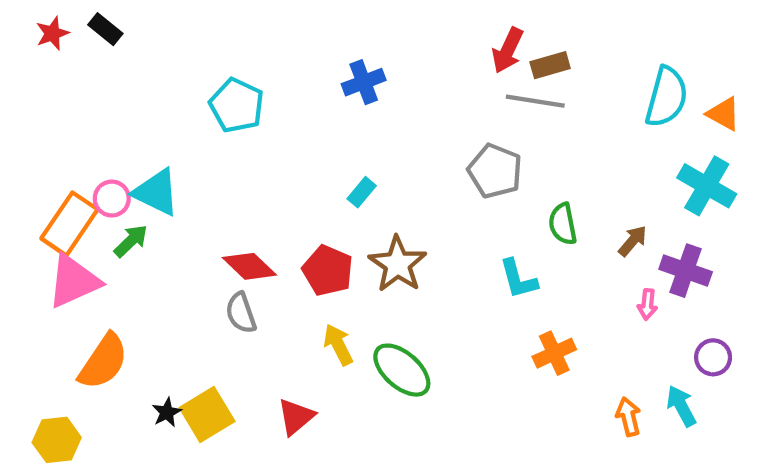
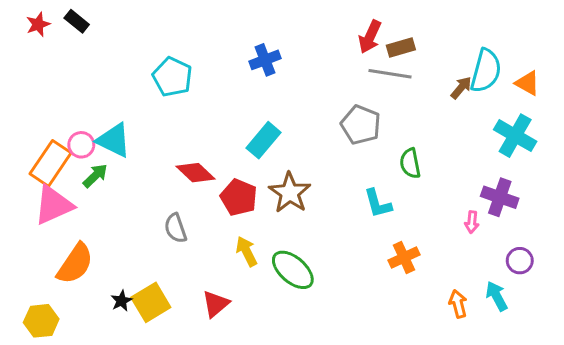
cyan rectangle: (362, 192) -> (263, 140), size x1.6
brown arrow: (633, 241) -> (461, 88), moved
red diamond: (249, 266) -> (196, 173), moved

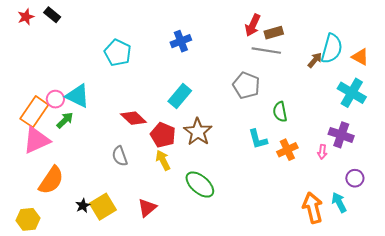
yellow arrow: (246, 251) -> (163, 160), moved
orange cross: (404, 258) -> (287, 150), moved
orange arrow: (458, 304) -> (313, 208), size x1.6

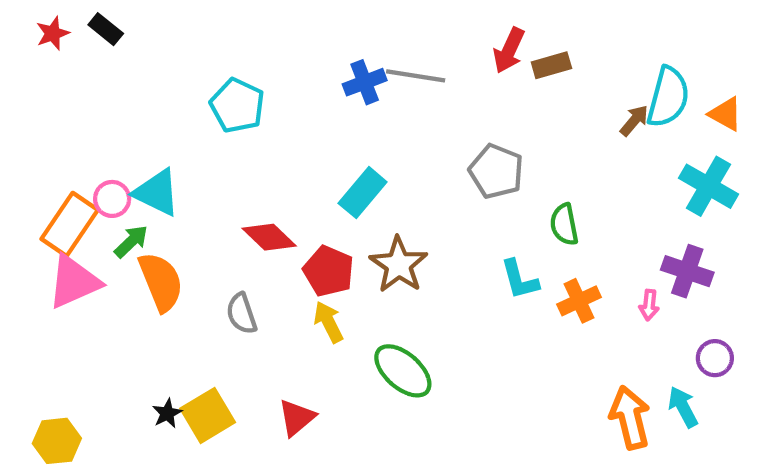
gray line: (266, 51) -> (416, 76), moved
orange semicircle: (51, 180) -> (161, 282), moved, turned -56

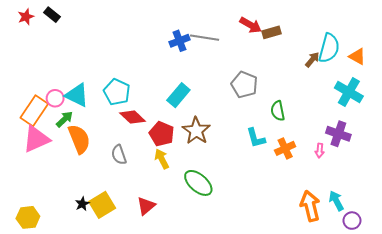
red arrow: (509, 50) -> (251, 25), turned -85
cyan pentagon: (237, 106) -> (117, 92), moved
purple circle: (715, 358) -> (352, 221), moved

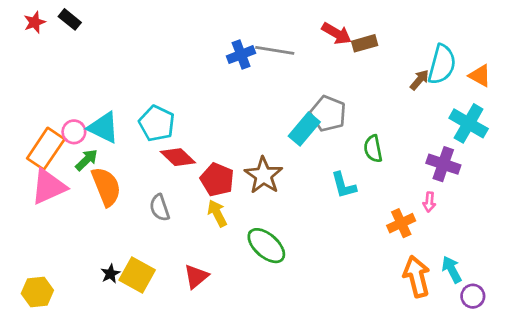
cyan rectangle: (178, 95) -> (304, 129), moved
purple cross: (338, 134) -> (443, 164), moved
orange cross: (285, 148) -> (401, 223), moved
yellow square: (102, 205) -> (137, 275), turned -30

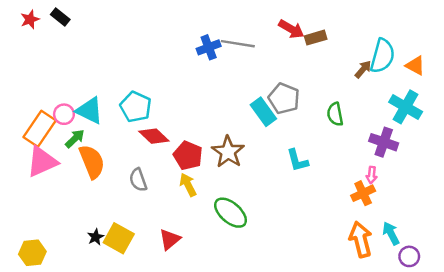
cyan rectangle: (304, 129) -> (263, 112), turned -76
green semicircle: (373, 149) -> (335, 114), moved
orange cross: (401, 223) -> (363, 193), moved

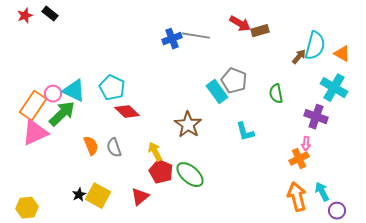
green arrow: (75, 139) -> (62, 114), size x1.6
red pentagon: (188, 156) -> (161, 172), moved
orange semicircle: (92, 162) -> (91, 146), moved, size x0.7

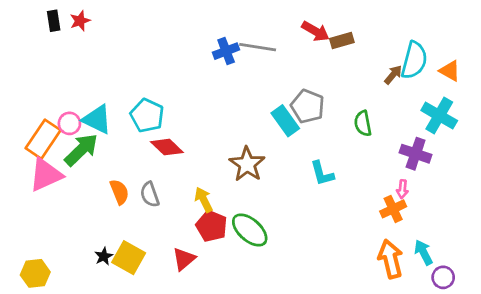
black rectangle: (50, 14) -> (54, 21), moved, turned 42
red star: (25, 16) -> (80, 21), moved

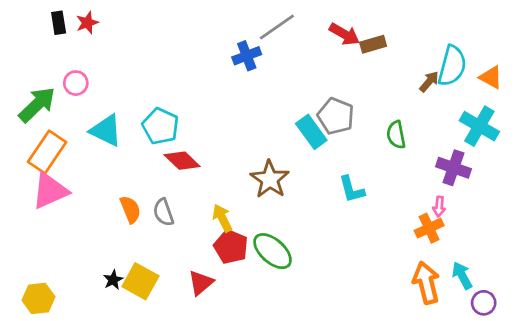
gray line: (258, 47) -> (277, 27), moved, turned -44
pink circle: (69, 123) -> (76, 83), moved
green arrow: (81, 150) -> (37, 105), moved

